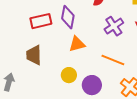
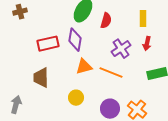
orange line: (113, 60) -> (111, 73), moved
purple circle: (92, 85) -> (110, 109), moved

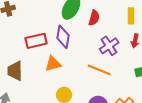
orange triangle: (84, 67) -> (53, 64), moved
brown trapezoid: (41, 78) -> (15, 71), moved

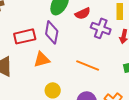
red semicircle: (94, 18) -> (83, 13), turned 49
purple cross: (109, 46) -> (101, 28), moved, turned -36

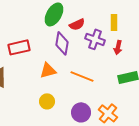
purple diamond: (52, 32) -> (62, 43), moved
orange triangle: (42, 59) -> (48, 70), moved

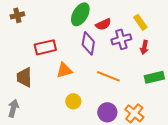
yellow rectangle: (114, 22) -> (140, 22), turned -35
purple cross: (95, 39) -> (121, 39), turned -36
orange triangle: (48, 70) -> (64, 70), moved

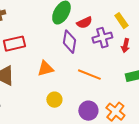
red rectangle: (45, 47) -> (14, 44), moved

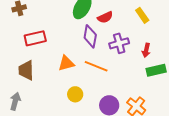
purple cross: (102, 38) -> (119, 43), moved
red arrow: (125, 46) -> (146, 50), moved
orange line: (89, 75) -> (96, 66), moved

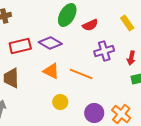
purple diamond: (90, 36) -> (50, 43), moved, turned -70
orange triangle: (66, 63) -> (51, 71), turned 42

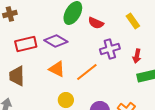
red semicircle: (90, 25) -> (96, 23), turned 49
orange line: (81, 74) -> (87, 72), turned -60

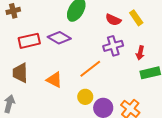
red semicircle: (96, 23) -> (113, 20), moved
orange triangle: (57, 69) -> (54, 80), moved
yellow circle: (66, 100) -> (85, 97), moved

